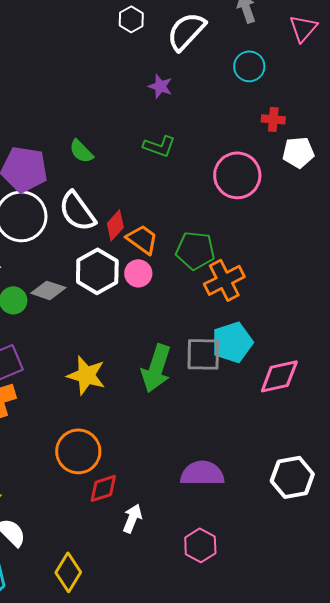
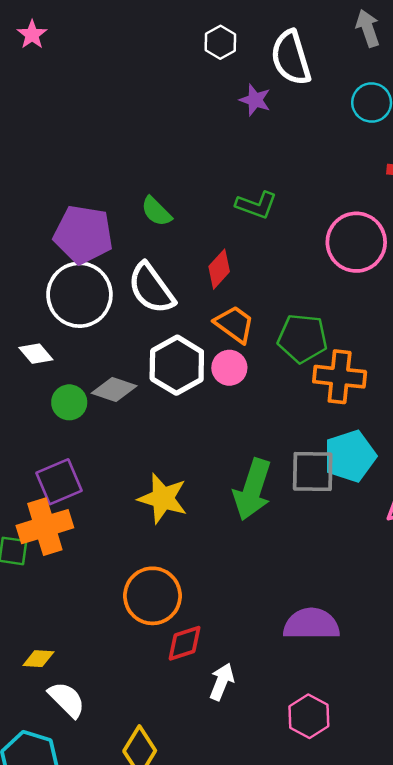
white semicircle: (186, 31) -> (291, 58), turned -60
purple star: (160, 86) -> (255, 100), moved
red diamond: (115, 225) -> (219, 269), moved
orange cross: (224, 280) -> (340, 377), turned 33

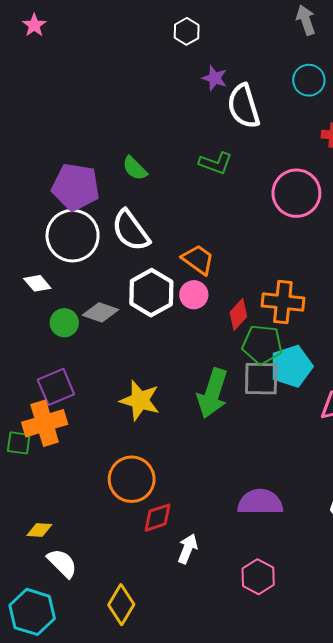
white semicircle: (291, 58) -> (244, 106), moved
red diamond: (219, 269) -> (238, 314), moved
green pentagon: (302, 338) -> (262, 344), moved

